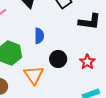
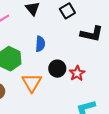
red star: (87, 62) -> (77, 73), moved

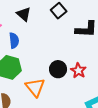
blue semicircle: (40, 44) -> (14, 41), moved

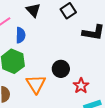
red star: (78, 71) -> (81, 86), moved

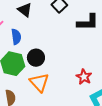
black circle: (61, 69) -> (36, 58), moved

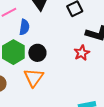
red star: (84, 77) -> (82, 53), moved

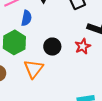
black circle: (37, 53) -> (52, 47), moved

